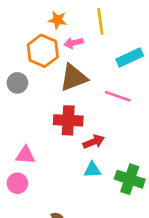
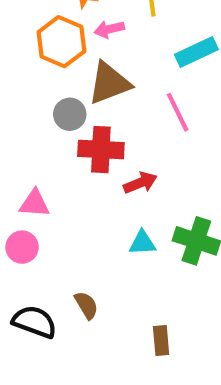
gray circle: (17, 83) -> (70, 114), moved
pink line: (118, 96) -> (178, 112), turned 45
cyan triangle: (92, 170) -> (142, 243), moved

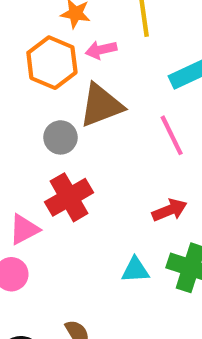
red cross: (101, 150) -> (69, 197), moved, turned -33
red arrow: (140, 183) -> (169, 210), moved
pink triangle: (34, 203) -> (24, 229), turned -32

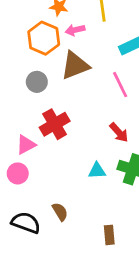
gray circle: (60, 137) -> (37, 82), moved
red arrow: (169, 210) -> (119, 132), turned 70

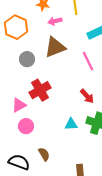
orange hexagon: (44, 38) -> (16, 27), moved
pink circle: (18, 173) -> (26, 126), moved

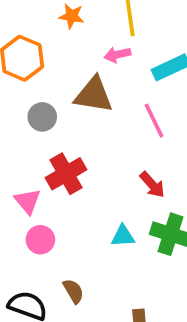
pink arrow: (55, 21) -> (117, 55), moved
brown triangle: (55, 47) -> (94, 95), turned 30
pink triangle: (19, 105) -> (28, 201), turned -42

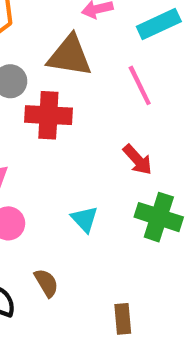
red cross: (66, 174) -> (48, 115), moved, turned 33
cyan triangle: (123, 236) -> (85, 219), moved, turned 50

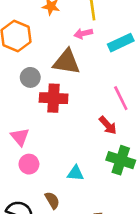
pink line: (140, 85) -> (121, 98), moved
cyan triangle: (85, 219) -> (76, 173), moved, turned -42

